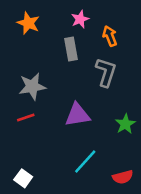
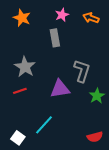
orange arrow: (110, 36) -> (91, 18), moved, turned -49
gray L-shape: (106, 72) -> (82, 71), moved
gray star: (32, 86) -> (25, 67), turned -30
cyan line: (85, 161) -> (44, 125), moved

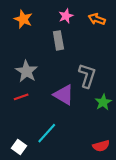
purple triangle: (60, 89) -> (64, 95), turned 40

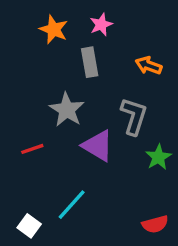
orange star: (23, 19) -> (54, 29), moved
orange arrow: (97, 19) -> (149, 65), moved
gray star: (26, 71) -> (67, 110), moved

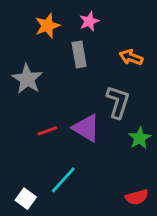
orange star: (54, 29) -> (47, 26), turned 30
gray star: (67, 110) -> (27, 79), moved
red line: (32, 149) -> (47, 131), moved

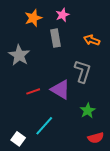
green star: (140, 138) -> (88, 111), moved

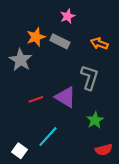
orange star: (33, 18) -> (36, 37), moved
gray rectangle: (55, 38) -> (60, 41), turned -54

